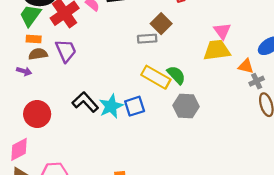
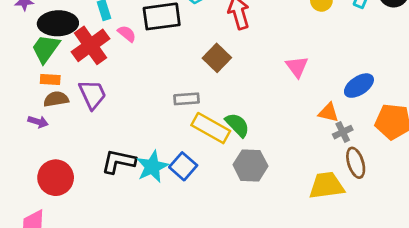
gray rectangle: (147, 39) -> (187, 99), moved
yellow trapezoid: (217, 50) -> (327, 186), moved
black L-shape: (85, 102) -> (119, 161), turned -35
blue square: (135, 106) -> (183, 166), turned -30

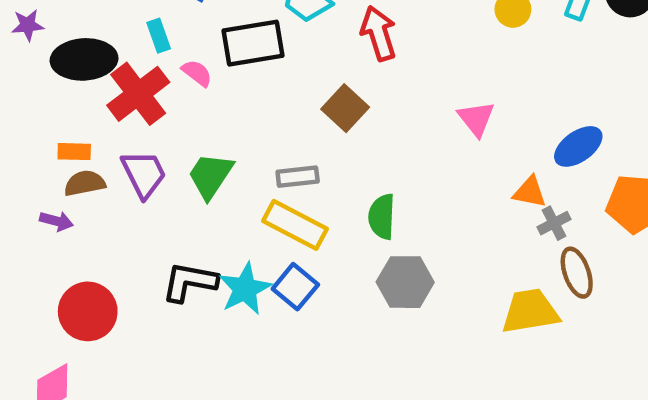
green trapezoid: (46, 49) -> (210, 176), moved
green semicircle: (237, 125) -> (382, 217), turned -132
yellow rectangle: (211, 128) -> (295, 225), moved

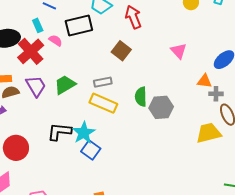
green trapezoid: (210, 176) -> (65, 85), turned 30
gray cross: (554, 223) -> (216, 94), turned 32
gray hexagon: (405, 282) -> (161, 107), moved
blue square: (295, 287) -> (91, 150), moved

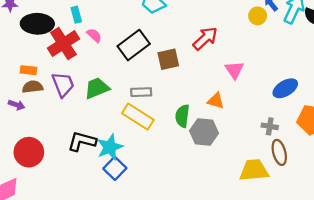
red arrow: (133, 17) -> (205, 38), moved, turned 60
black rectangle: (79, 26) -> (134, 45), moved, turned -32
brown square: (121, 51) -> (168, 59), turned 30
orange triangle: (204, 81) -> (216, 101), moved

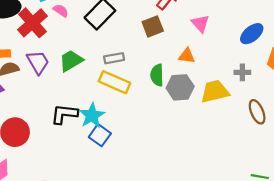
brown square: (168, 59) -> (153, 26), moved
brown ellipse: (279, 152) -> (257, 112), moved
yellow trapezoid: (254, 170) -> (215, 91), moved

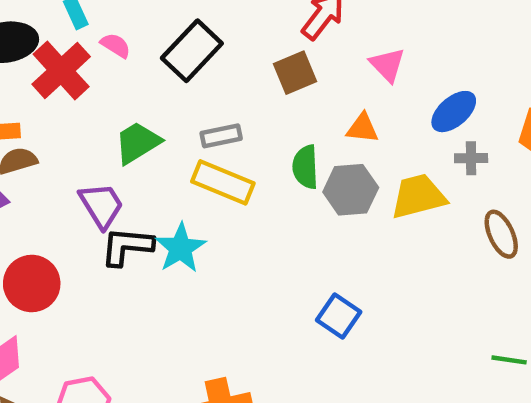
blue ellipse: (252, 34) -> (454, 112), moved
purple trapezoid: (38, 62) -> (101, 205), moved
blue square: (100, 135) -> (339, 316), moved

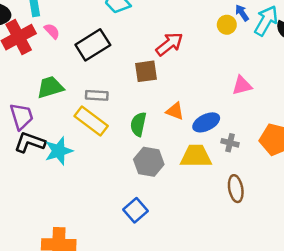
pink triangle: (387, 65) -> (242, 85), moved, turned 45
blue ellipse: (454, 112) -> (206, 122), moved
gray hexagon: (351, 190) -> (149, 162), moved

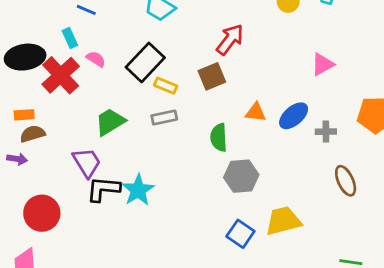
yellow rectangle: (91, 121) -> (166, 86), moved, size x0.6
yellow trapezoid: (196, 156) -> (283, 221), moved

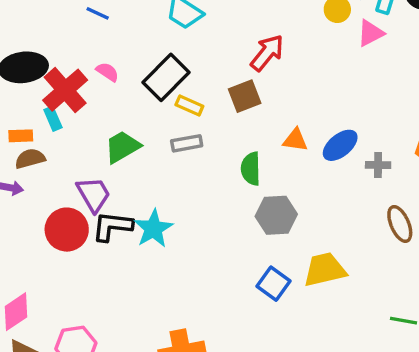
cyan rectangle: (70, 38) -> (53, 119), moved
pink triangle: (323, 64) -> (371, 33), moved
red circle: (42, 213) -> (67, 230), moved

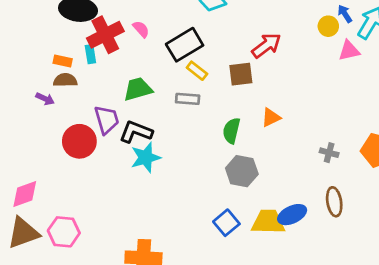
orange triangle: (295, 140) -> (271, 117), turned -48
blue ellipse: (340, 145) -> (292, 215), moved
black L-shape: (112, 226) -> (136, 132), moved

